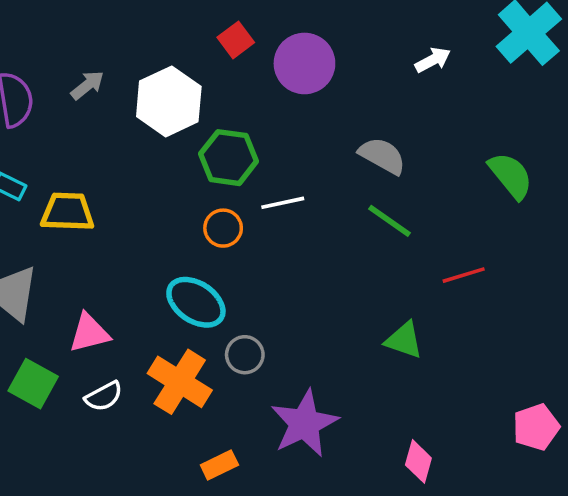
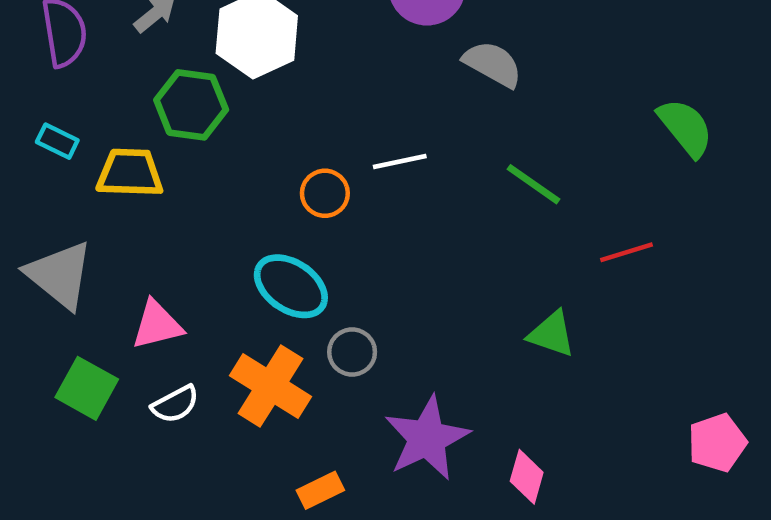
gray semicircle: (382, 156) -> (493, 64), moved
green hexagon: (229, 158) -> (191, 105), moved
pink diamond: (418, 461) -> (527, 477), moved

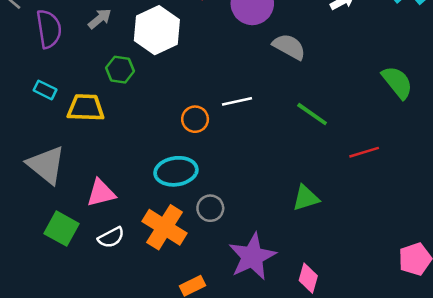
green hexagon: (191, 105) -> (120, 70), size x0.7
cyan ellipse: (291, 286) -> (176, 171), turned -42
green triangle: (552, 334) -> (306, 198), moved, turned -36

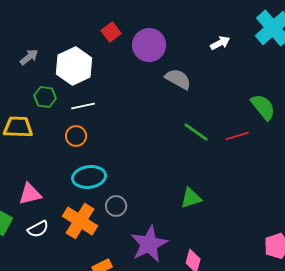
white line: (237, 101) -> (83, 106), moved
orange circle: (195, 119) -> (76, 136), moved
red line: (364, 152) -> (237, 136), moved

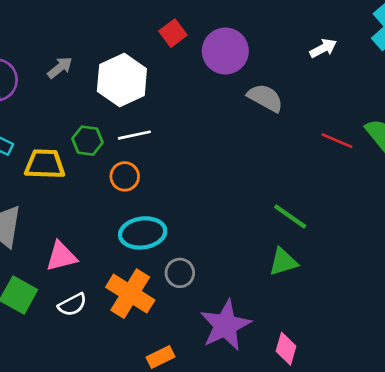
green hexagon: (45, 97) -> (88, 141), moved
green line: (196, 132) -> (290, 216), moved
red line: (237, 136) -> (337, 141), moved, turned 40

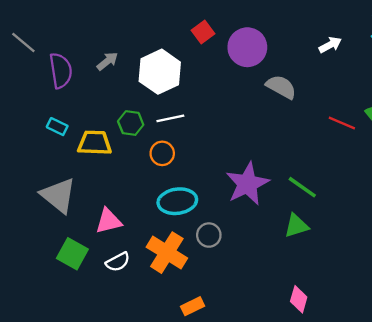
purple star: (225, 325) -> (247, 184), moved

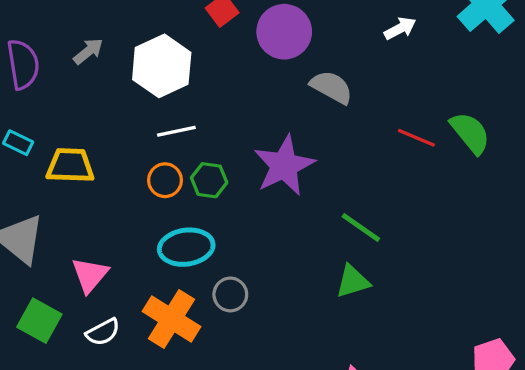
green hexagon: (131, 123) -> (209, 180), moved
purple star: (247, 184) -> (284, 166), moved
pink triangle: (109, 221) -> (90, 275), turned -36

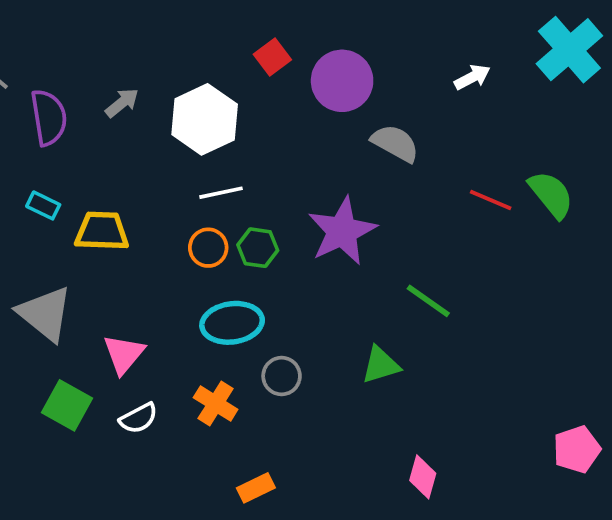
green triangle: (353, 281) -> (381, 365), moved
orange cross: (172, 319) -> (216, 404), size x0.7

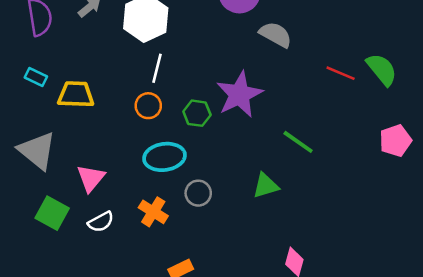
white line: (221, 193) -> (157, 68), turned -64
green hexagon: (258, 248) -> (197, 113), moved
pink pentagon: (577, 449) -> (395, 141), moved

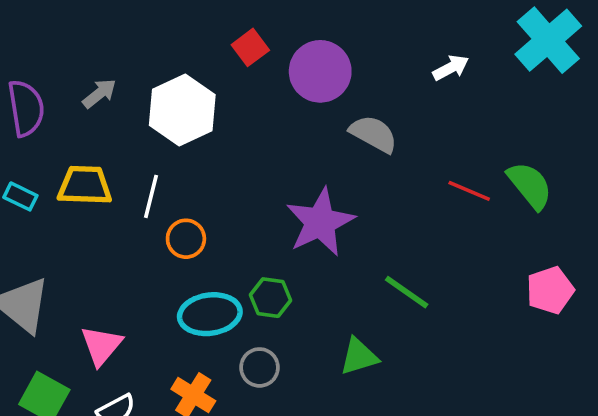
white line: (157, 68) -> (151, 196), moved
yellow trapezoid: (76, 94) -> (85, 185), moved
green hexagon: (197, 113) -> (271, 298), moved

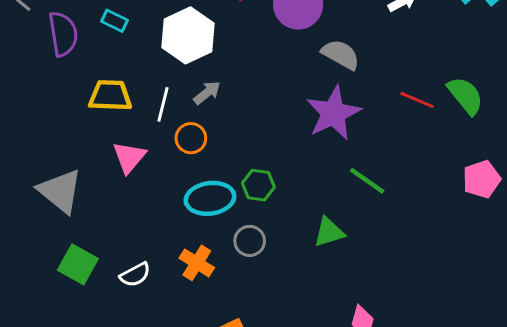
gray arrow: (99, 93) -> (207, 93), moved
cyan rectangle: (20, 196) -> (115, 21), moved
purple star: (320, 222) -> (333, 113), moved
pink triangle: (101, 345) -> (129, 157), moved

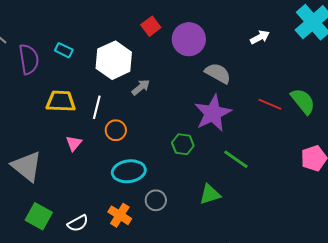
gray arrow: (207, 93) -> (141, 87), moved
pink triangle: (129, 157) -> (74, 143), size x0.7
green hexagon: (258, 185) -> (183, 144), moved

